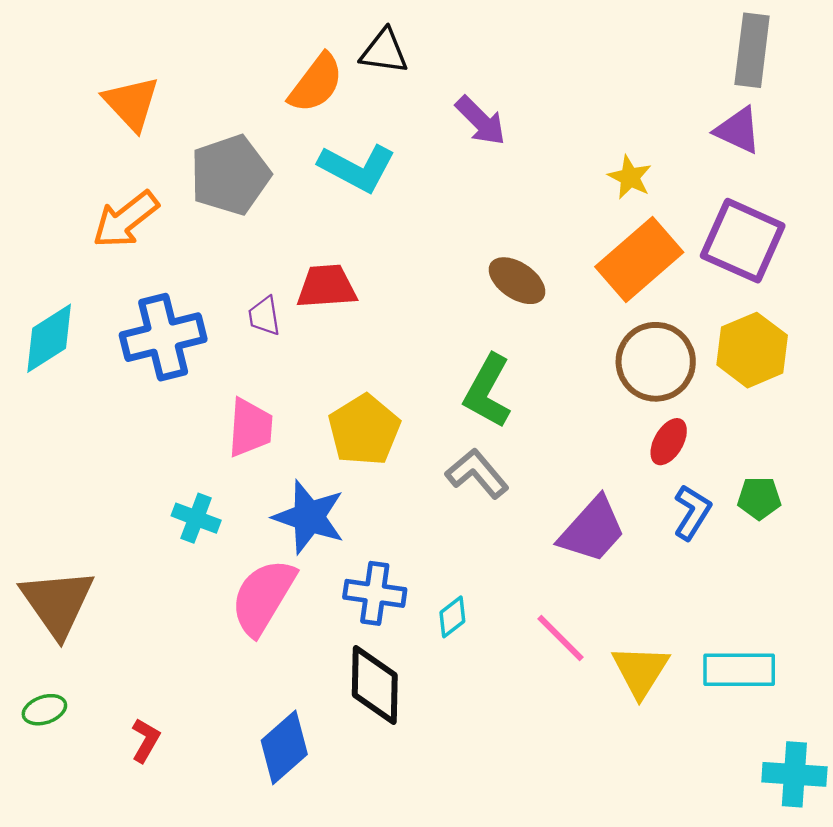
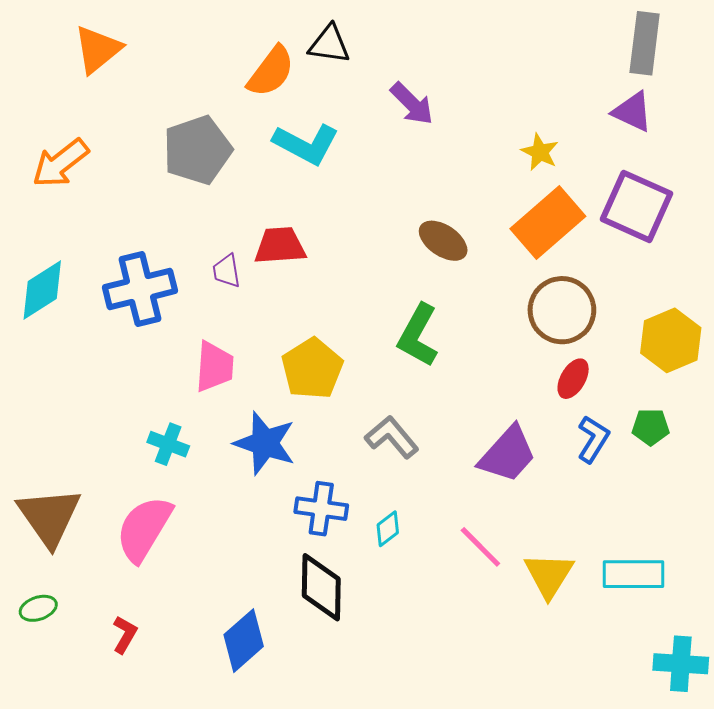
orange triangle: (131, 103) -> (98, 49), moved, turned 34
orange arrow: (126, 220) -> (60, 163), moved
yellow hexagon: (752, 350) -> (671, 340), moved
gray L-shape: (477, 473) -> (392, 437), moved
pink semicircle: (263, 597) -> (144, 529), moved

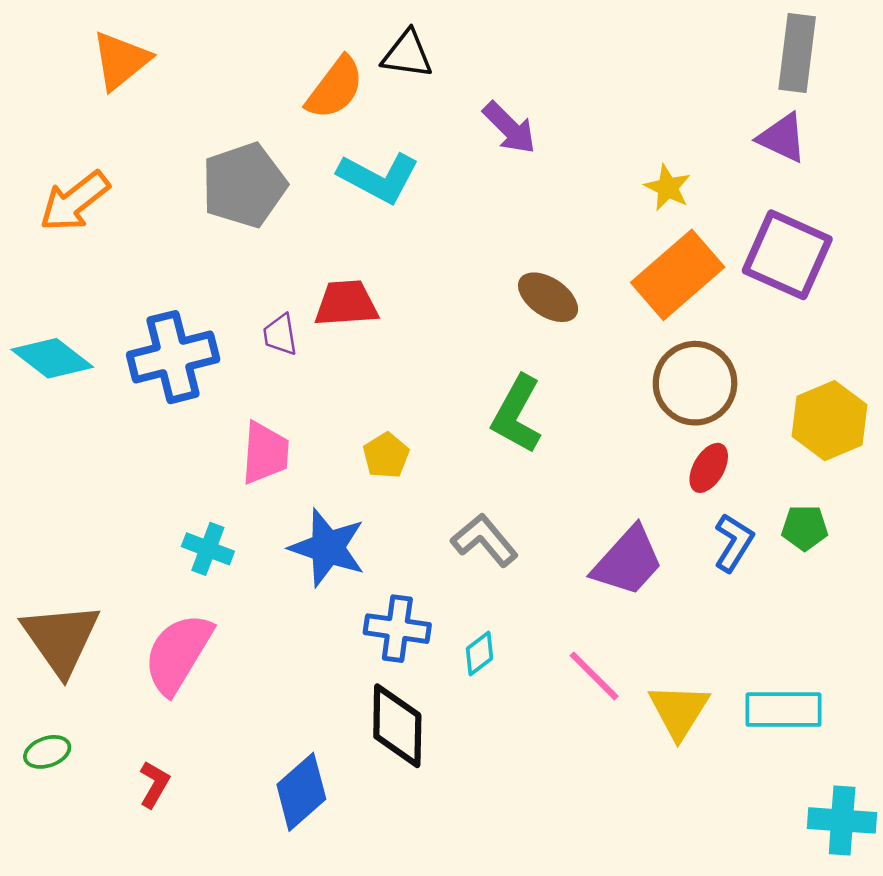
cyan diamond: (42, 290) -> (52, 358), turned 70
yellow pentagon: (312, 369) -> (386, 455), size x0.6

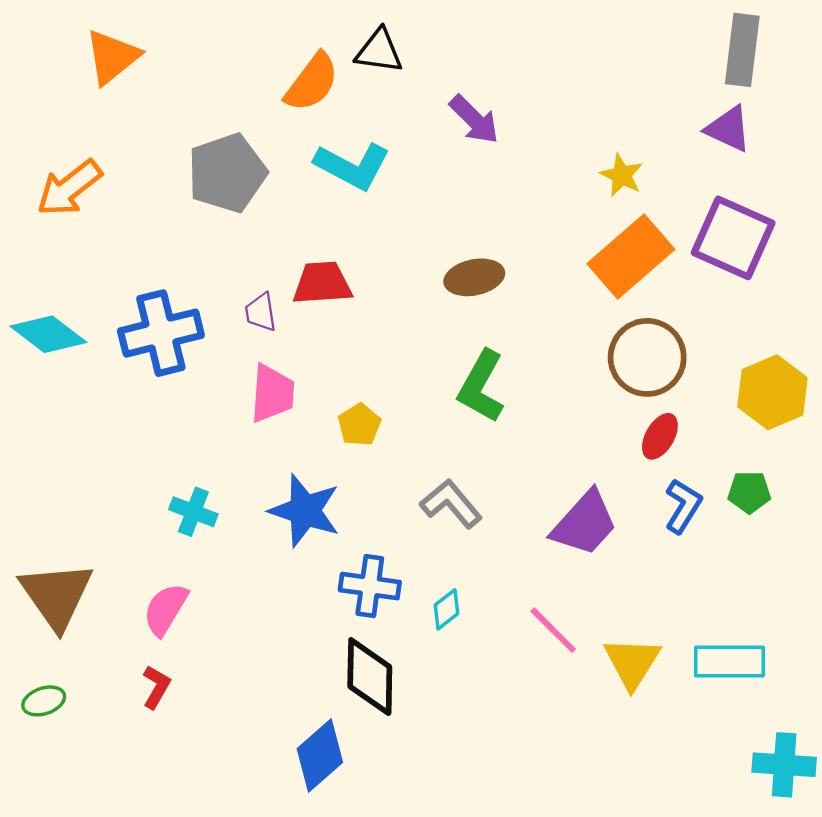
brown ellipse: (548, 297) -> (474, 277), moved, turned -46
pink trapezoid: (265, 453) -> (272, 393), moved
pink semicircle: (178, 654) -> (166, 609), size x0.7
red L-shape: (154, 784) -> (156, 687), moved
blue diamond: (301, 792) -> (320, 755), moved

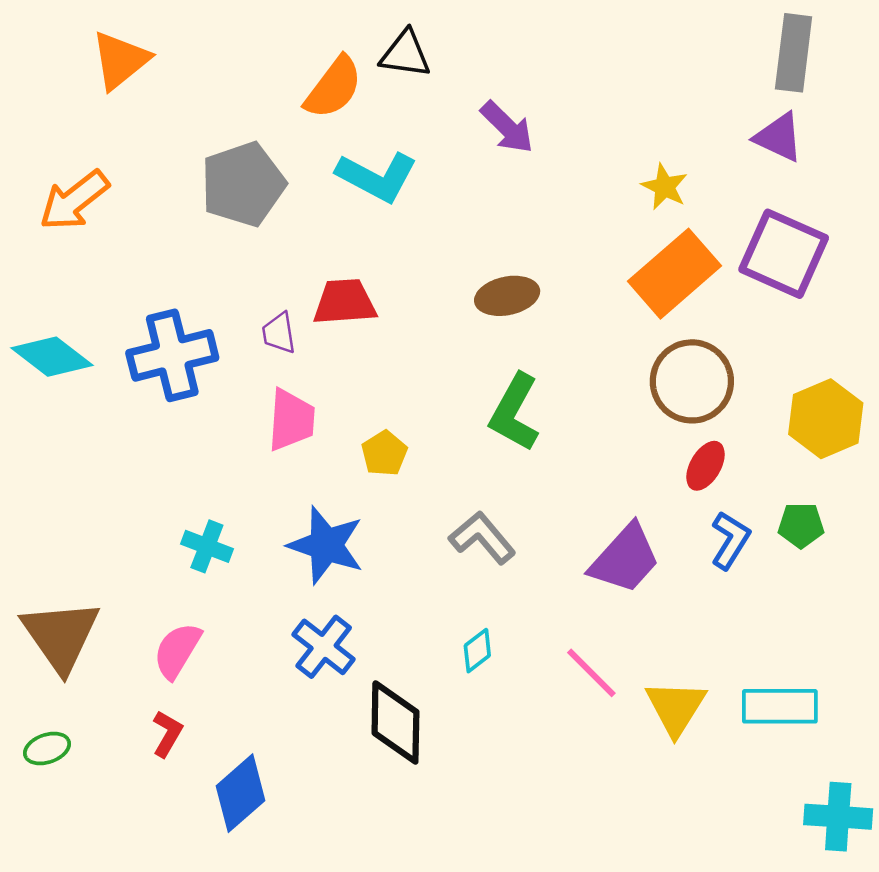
blue cross: (370, 586) -> (324, 647), moved, turned 30
blue diamond: (320, 755) -> (240, 793), moved

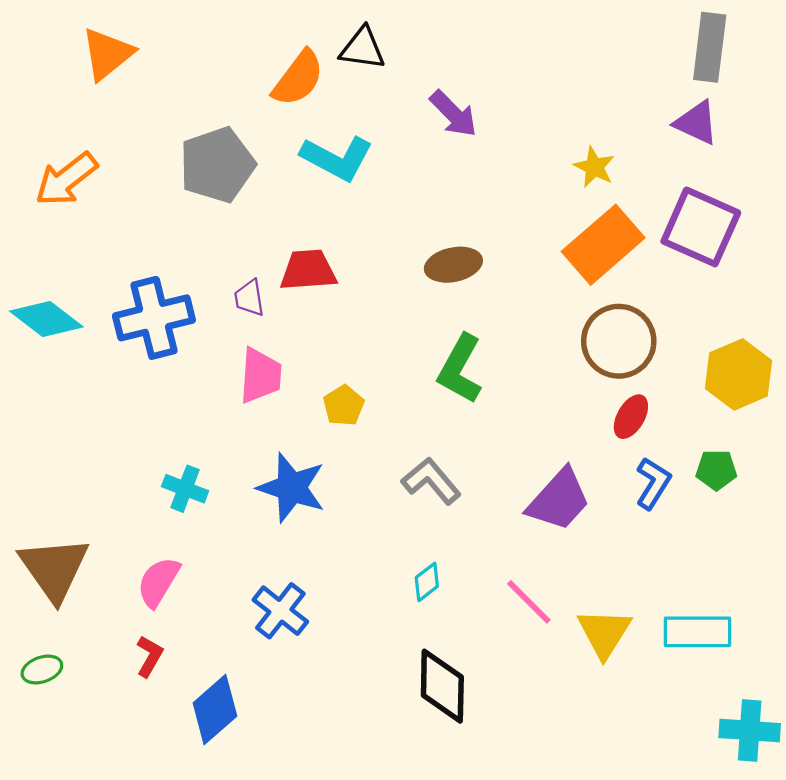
blue cross: (324, 647) -> (280, 611), moved
black diamond: (395, 722) -> (442, 686), moved

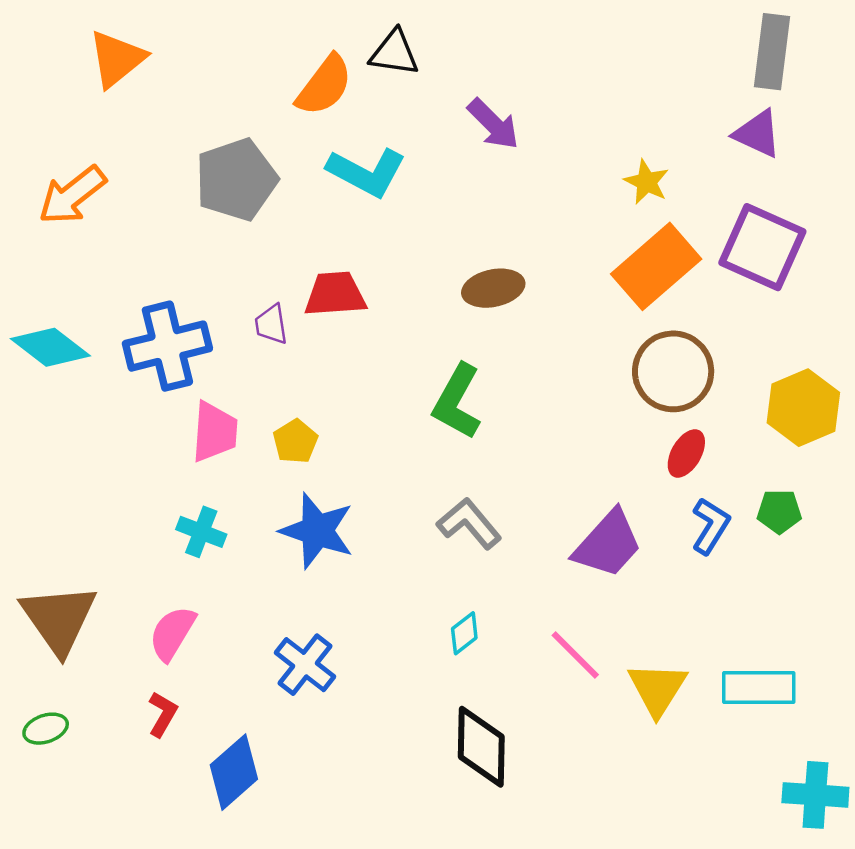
green L-shape: (460, 369) -> (457, 402), moved
pink trapezoid: (260, 376) -> (215, 432), moved
yellow pentagon: (344, 406) -> (295, 441), moved

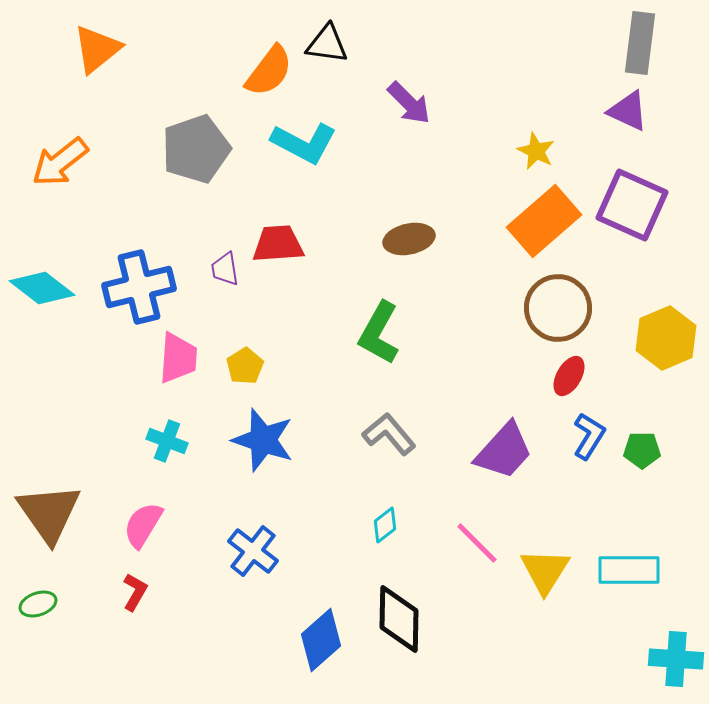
green pentagon: (779, 511) -> (642, 450), moved
blue diamond: (234, 772) -> (321, 640), moved

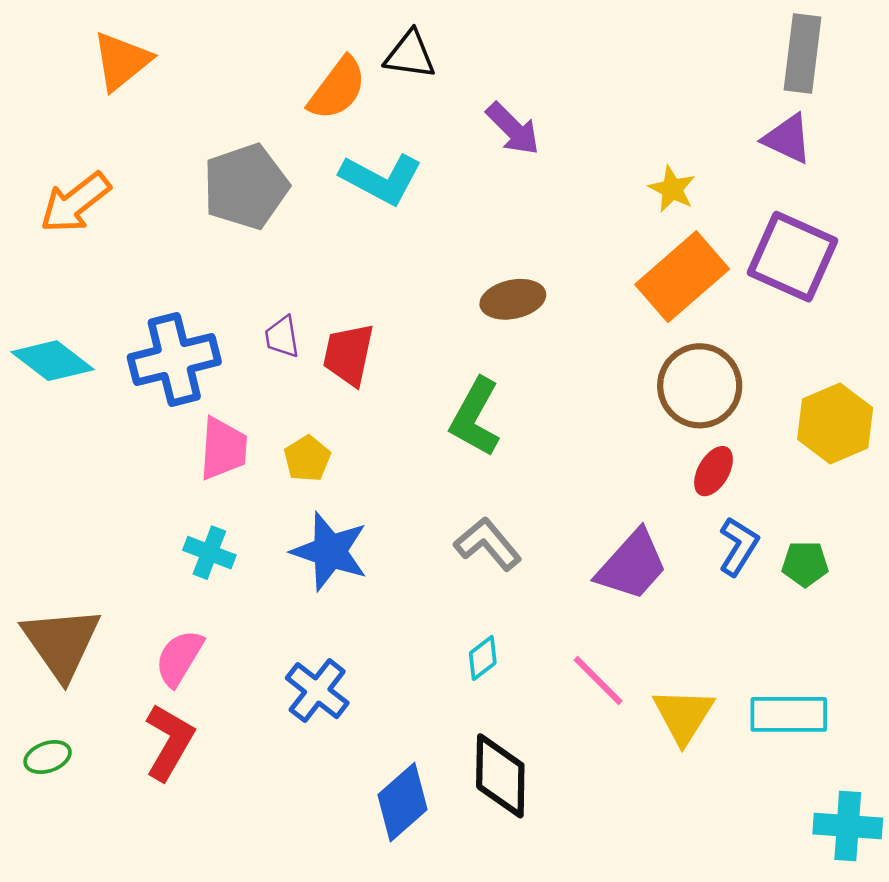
red trapezoid: (278, 244) -> (349, 354), moved, turned -74
red L-shape: (135, 592) -> (169, 742), size x1.6

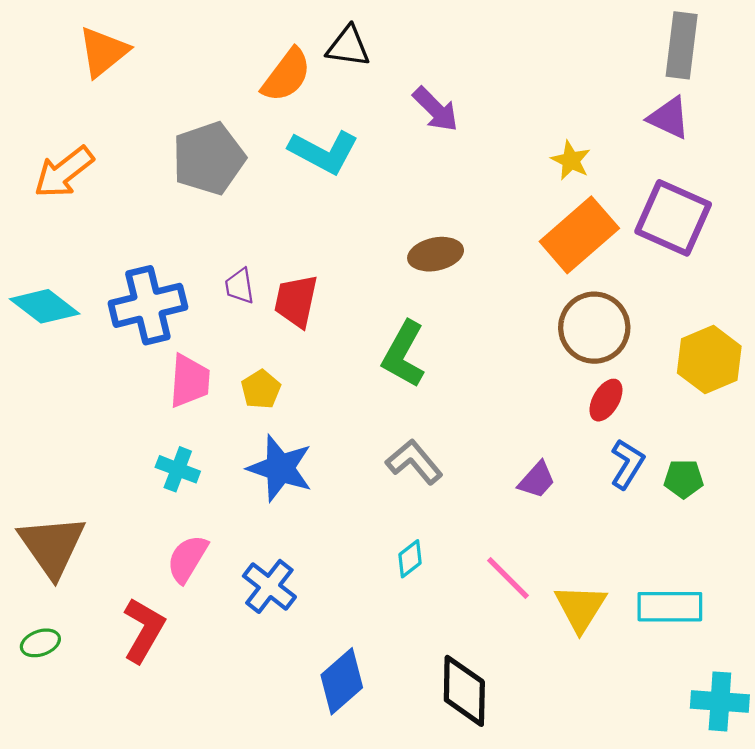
purple trapezoid: (632, 565) -> (537, 480), size x0.6
pink semicircle: (179, 658) -> (187, 559), moved
black diamond: (500, 776) -> (464, 691), moved

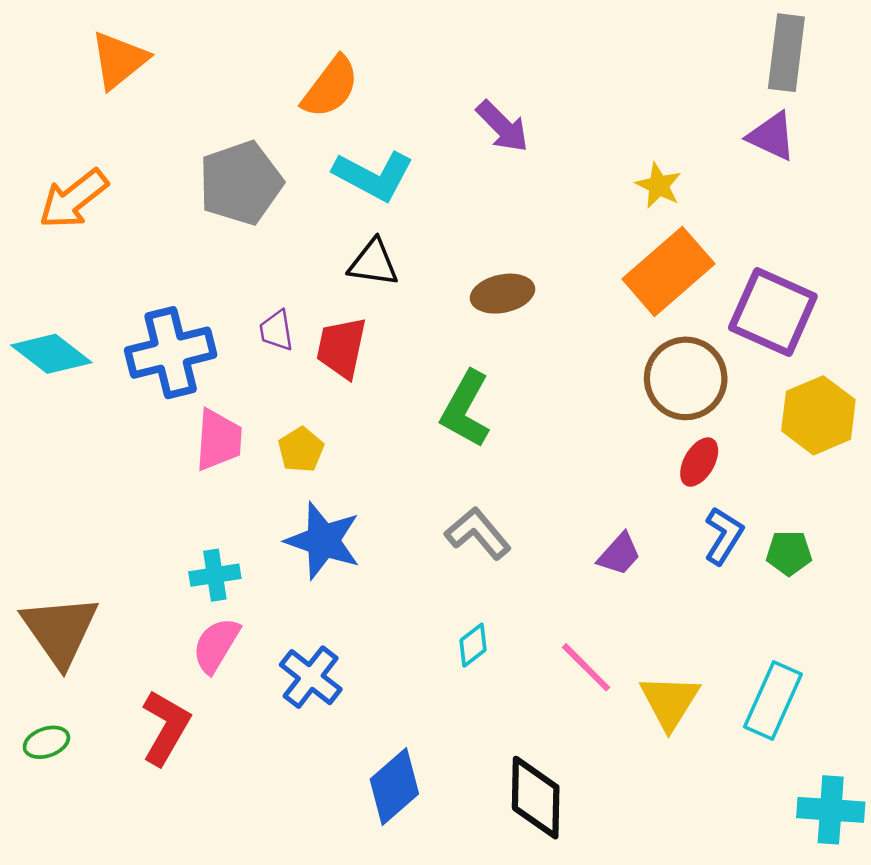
black triangle: (348, 46) -> (373, 263), moved
purple square: (673, 218) -> (773, 312), moved
cyan cross: (178, 469) -> (215, 575), moved, turned -30
cyan rectangle: (670, 607) -> (773, 700), turned -66

